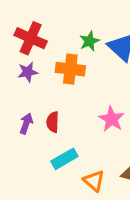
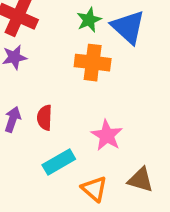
orange cross: (70, 69) -> (93, 63), moved
pink star: (112, 119) -> (107, 135), moved

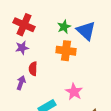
red semicircle: (45, 118) -> (33, 69), moved

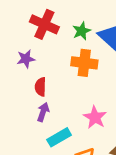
red cross: (24, 25) -> (44, 24), moved
purple arrow: (21, 83) -> (43, 112), moved

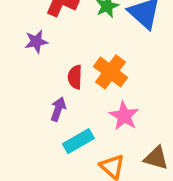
orange cross: (84, 63) -> (110, 72), moved, turned 30
red semicircle: (40, 87) -> (75, 77), moved

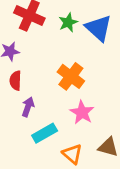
red semicircle: (75, 77) -> (16, 81), moved

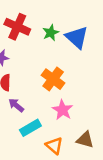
purple arrow: (28, 107) -> (16, 105), turned -70

